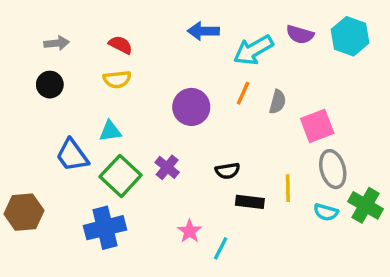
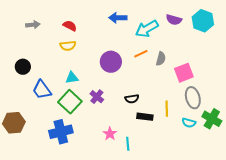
black circle: (50, 85) -> (23, 67), moved
orange line: (243, 93) -> (141, 54), turned 40
cyan triangle: (110, 131) -> (72, 78), moved
cyan line: (221, 248) -> (128, 144), turned -32

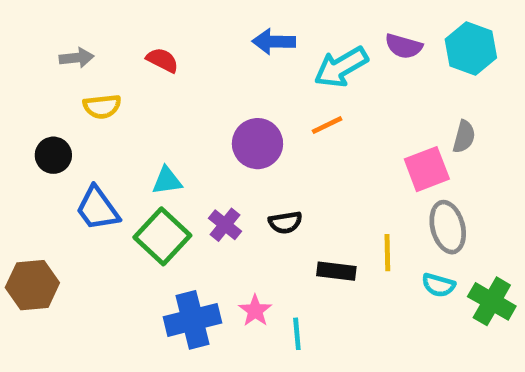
yellow semicircle: (68, 46) -> (102, 106), moved
gray semicircle: (161, 59) -> (464, 137), moved
black semicircle: (132, 99) -> (285, 222), moved
green cross: (212, 119) -> (492, 301), moved
blue cross: (61, 132) -> (193, 320), moved

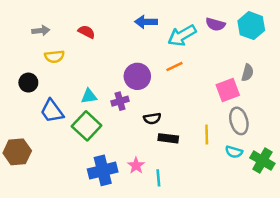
purple cross: (225, 225) -> (120, 101), moved, turned 35
black rectangle: (336, 271) -> (168, 138), moved

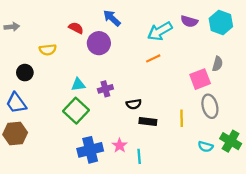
blue arrow: (146, 22) -> (112, 18), moved, turned 42
gray arrow: (41, 31) -> (12, 27), moved
purple circle: (137, 76) -> (99, 43), moved
blue trapezoid: (52, 111) -> (16, 103), moved
cyan semicircle: (234, 152) -> (206, 147), moved

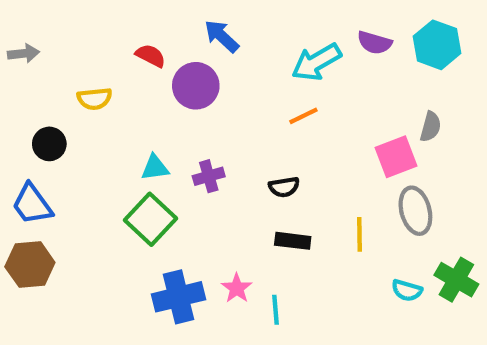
black semicircle: (134, 104) -> (284, 187), moved

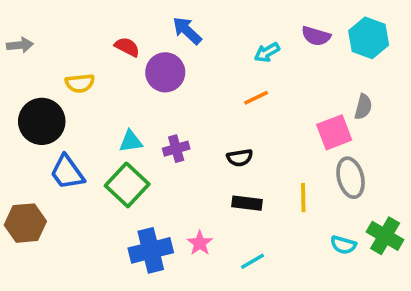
cyan arrow: (316, 62) -> (267, 52), size x0.6
black circle: (49, 144) -> (42, 121), size x1.6
blue trapezoid: (32, 204) -> (67, 172), moved
cyan line: (275, 310) -> (252, 261), moved, turned 65

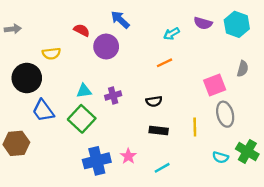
gray semicircle: (363, 107) -> (243, 69), moved

